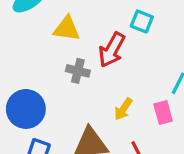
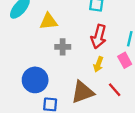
red arrow: (112, 50) -> (99, 37), moved

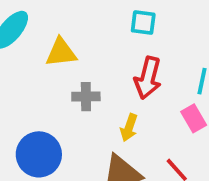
yellow arrow: (98, 64) -> (129, 128), moved

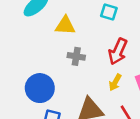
cyan square: (143, 22) -> (109, 12), moved
yellow arrow: (129, 128) -> (115, 82), moved

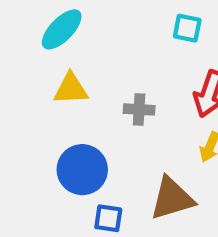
yellow triangle: (65, 26) -> (71, 89), moved

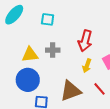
cyan square: (187, 28) -> (48, 19), moved
yellow triangle: (71, 89) -> (30, 55), moved

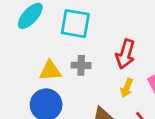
cyan square: (48, 19) -> (75, 24), size x1.6

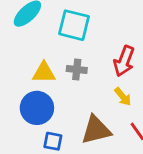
yellow arrow: (127, 88) -> (123, 97), turned -66

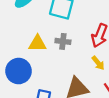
blue circle: (37, 108) -> (19, 71), moved

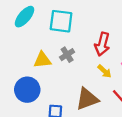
gray cross: (63, 41) -> (67, 55), turned -32

